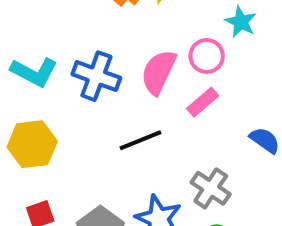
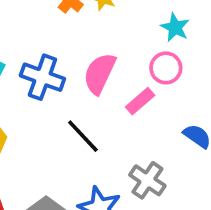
pink circle: (207, 56) -> (166, 68), moved
black line: (140, 140) -> (83, 136), turned 69

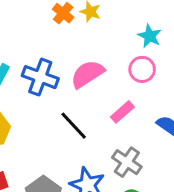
pink semicircle: (100, 73) -> (87, 74), turned 32
pink rectangle: (140, 101) -> (122, 112), moved

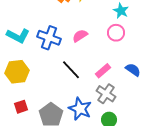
pink semicircle: (87, 74) -> (80, 36), size x0.7
pink rectangle: (122, 112) -> (103, 71), moved

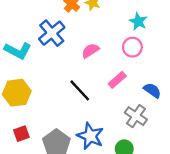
blue cross: (49, 38) -> (52, 33), moved, turned 30
pink rectangle: (103, 71) -> (117, 80), moved
gray cross: (106, 94) -> (136, 116), moved

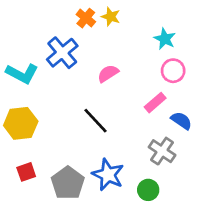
pink circle: (132, 47) -> (173, 71), moved
pink rectangle: (117, 80) -> (155, 103), moved

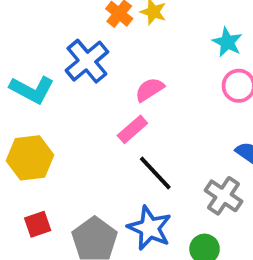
pink rectangle: (155, 103) -> (132, 129), moved
black line: (95, 121) -> (155, 173), moved

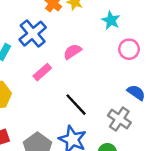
cyan star: (227, 42) -> (111, 20), moved
pink rectangle: (132, 129) -> (42, 72), moved

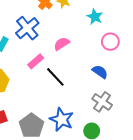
blue semicircle: (136, 93) -> (100, 72), moved
black line: (76, 105) -> (55, 77), moved

